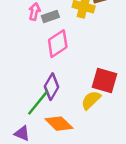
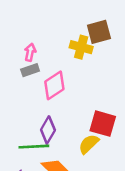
gray rectangle: (50, 16) -> (30, 70), moved
green line: (38, 103) -> (34, 147), turned 48

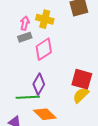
yellow cross: (81, 47) -> (45, 19), moved
yellow semicircle: (89, 144) -> (81, 95), moved

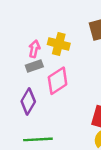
purple diamond: (39, 84) -> (28, 102), moved

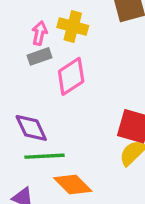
purple diamond: (28, 102) -> (31, 128), moved, turned -55

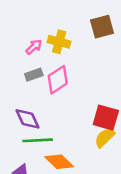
pink arrow: (40, 33) -> (34, 47), turned 36
gray rectangle: (40, 56) -> (34, 75), moved

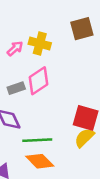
gray rectangle: (34, 75) -> (16, 88), moved
green line: (38, 140) -> (37, 140), moved

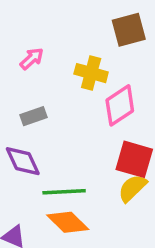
yellow cross: (40, 43) -> (91, 73), moved
pink diamond: (39, 81) -> (120, 105), moved

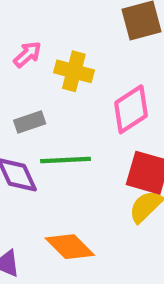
yellow cross: (91, 73) -> (74, 71), moved
green line: (64, 192) -> (66, 160), moved

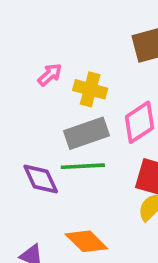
gray rectangle: (30, 122) -> (86, 133), moved, size x1.6

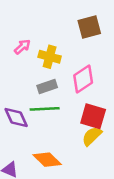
gray rectangle: (86, 133) -> (47, 86), size x0.7

